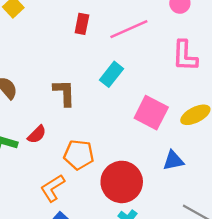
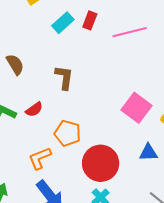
cyan rectangle: (111, 74) -> (63, 23), moved

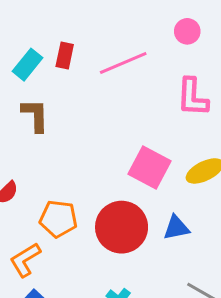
brown L-shape: (64, 77) -> (35, 115), moved
red circle: (101, 163) -> (122, 227), moved

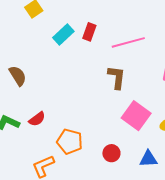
brown L-shape: (35, 115) -> (117, 77), moved
red circle: (122, 227) -> (111, 153), size x0.5

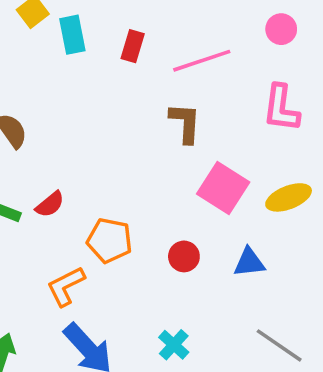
cyan rectangle: (63, 34) -> (72, 35), moved, turned -55

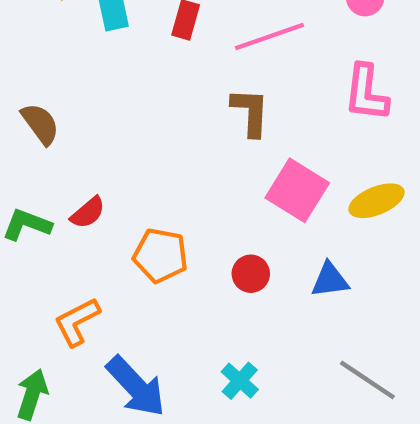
orange L-shape: (66, 286) -> (77, 322), moved

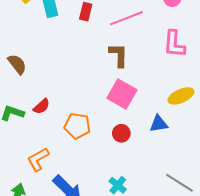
pink square: (297, 190) -> (122, 94), moved
blue triangle: (330, 280) -> (159, 124), moved

